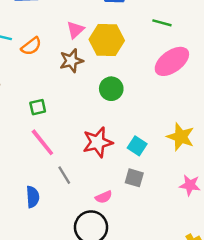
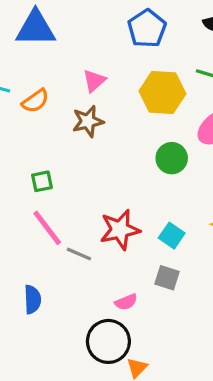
yellow hexagon: (107, 40) -> (162, 92), moved
green circle: (111, 89) -> (172, 158), moved
gray line: (64, 175) -> (79, 254), moved, turned -36

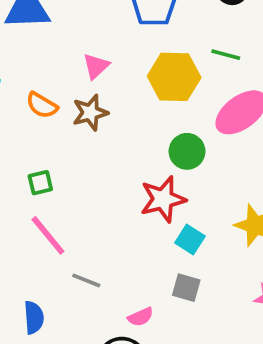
orange semicircle: (35, 101) -> (42, 105), moved, turned 68
red star: (120, 230) -> (163, 199), moved
gray line: (79, 254) -> (86, 280), moved

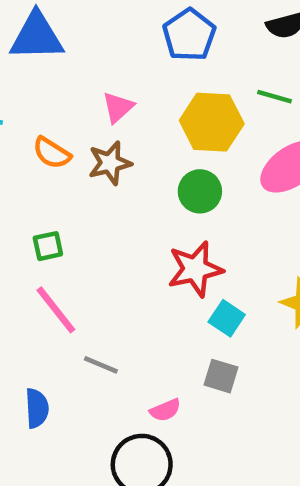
green circle: (187, 151) -> (200, 191), moved

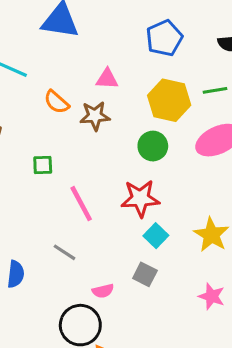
green line: (274, 97) -> (215, 90), turned -35
pink triangle: (118, 107) -> (107, 79), turned 35
pink line: (56, 310) -> (81, 204), moved

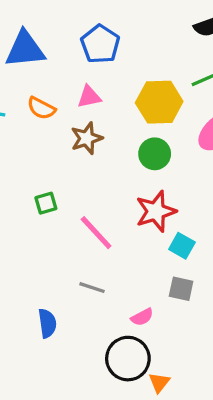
blue pentagon: (164, 38) -> (100, 44), moved
orange semicircle: (56, 102) -> (41, 108), moved

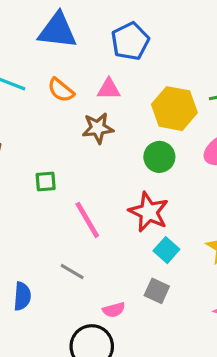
red star: (156, 211) -> (149, 212), turned 30

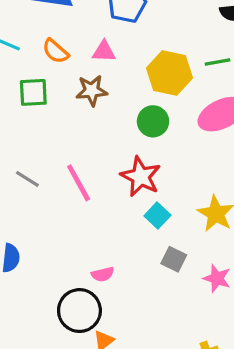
green square: (46, 181) -> (33, 92), moved, size x1.4
gray line: (72, 271) -> (27, 179), moved
gray square: (157, 291) -> (174, 259), moved

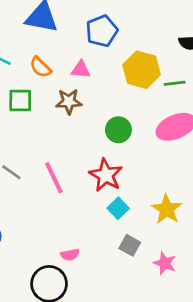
yellow hexagon: (169, 73) -> (142, 70), moved

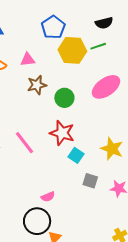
blue pentagon: (102, 31) -> (53, 27), moved
green line: (175, 83) -> (98, 46), moved
brown star: (69, 102) -> (37, 85), moved

